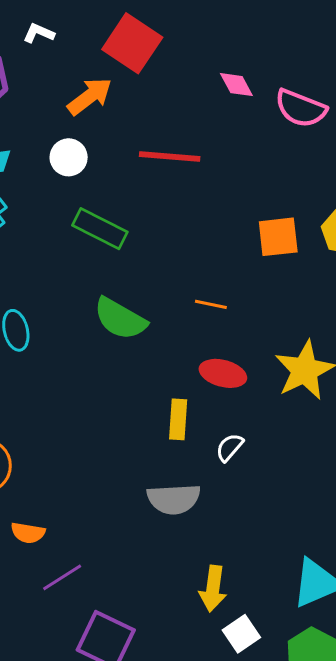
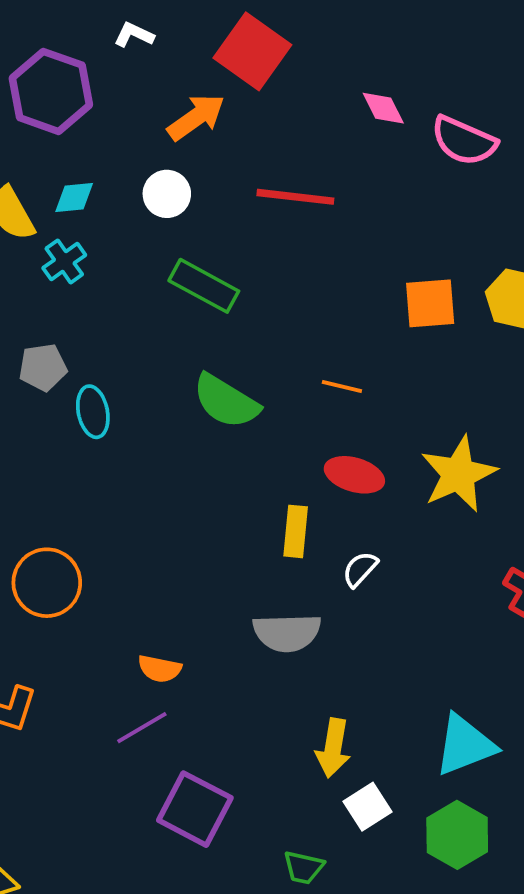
orange semicircle: (28, 533) -> (160, 669), moved

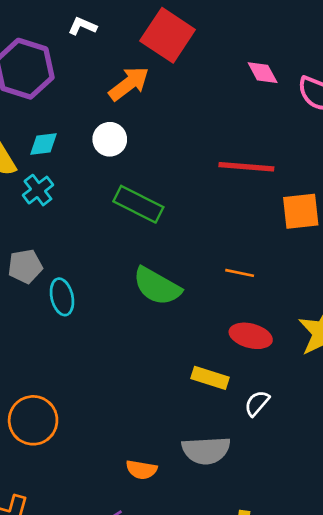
red line: (295, 197) -> (246, 167), moved
yellow rectangle: (296, 531) -> (210, 378), turned -76
orange semicircle: (160, 669) -> (141, 470), moved

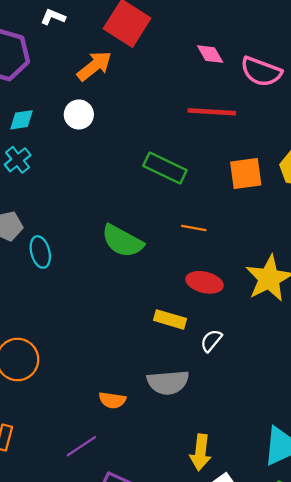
red line: (246, 167) -> (212, 112), moved
green rectangle: (138, 204) -> (165, 168), moved

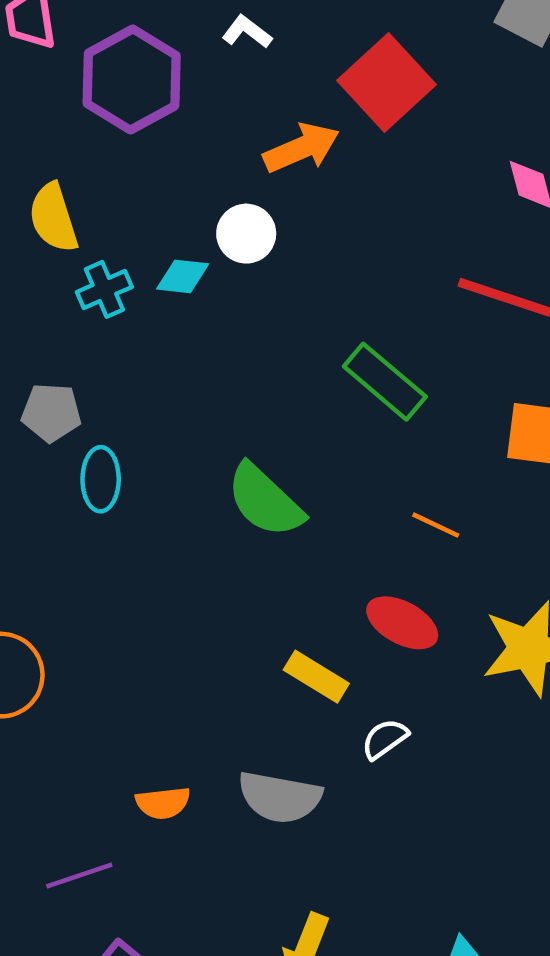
cyan diamond: (21, 120) -> (183, 276), moved
orange line: (194, 228) -> (436, 525), moved
orange semicircle: (112, 400) -> (163, 803), turned -30

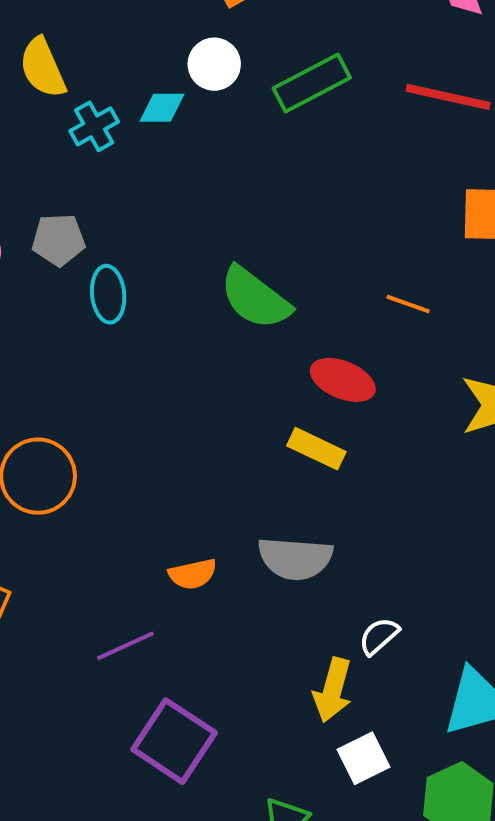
green rectangle: (385, 382) -> (312, 83), moved, turned -62
red ellipse: (402, 623) -> (343, 380), moved
white semicircle: (385, 739) -> (379, 636), moved

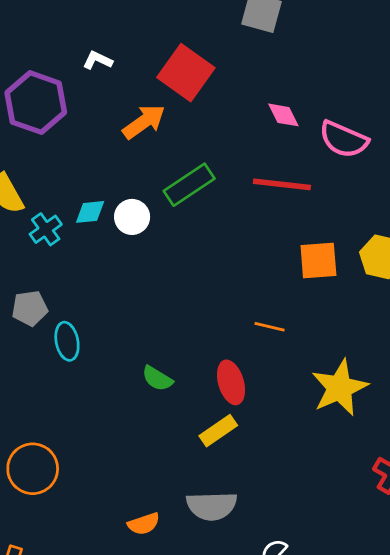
white circle: (214, 64) -> (132, 217), moved
green semicircle: (255, 298) -> (157, 379), moved, size x0.6
red ellipse: (343, 380) -> (231, 382), turned 57
yellow rectangle: (316, 449) -> (218, 431), turned -54

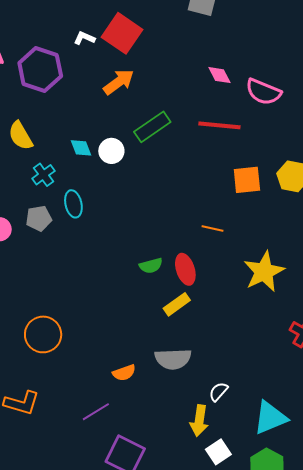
red square: (186, 73) -> (122, 33), moved
cyan diamond: (90, 212) -> (81, 148), turned 75
cyan cross: (46, 229) -> (43, 175), moved
cyan ellipse: (67, 341) -> (73, 204), moved
green semicircle: (157, 379) -> (151, 266), moved, turned -45

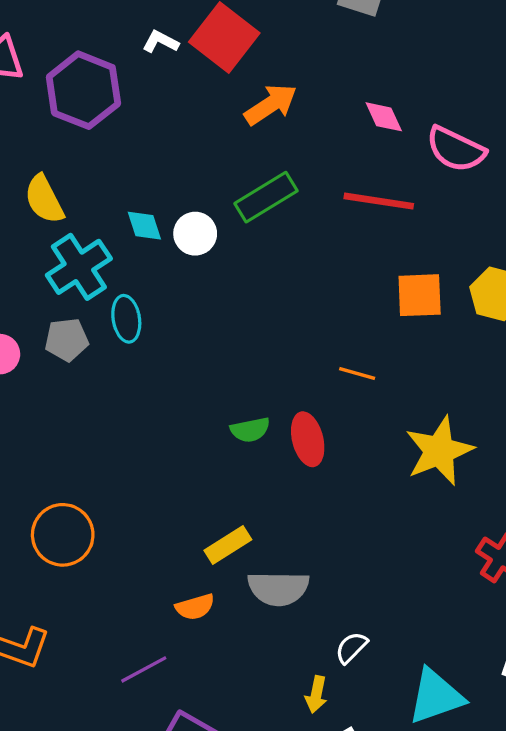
orange arrow: (119, 82) -> (271, 105), moved
cyan cross: (43, 175) -> (79, 267), size x1.6
yellow rectangle: (177, 304) -> (228, 545), moved
yellow arrow: (199, 421) -> (316, 694), size x0.7

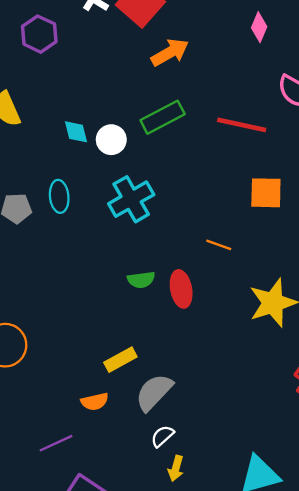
purple hexagon: (83, 90) -> (39, 34), size x0.7
pink diamond: (384, 117) -> (259, 27), moved, turned 44
cyan cross: (79, 267) -> (131, 199), moved
gray semicircle: (278, 588) -> (154, 392), turned 129
white semicircle: (351, 648) -> (162, 436), moved

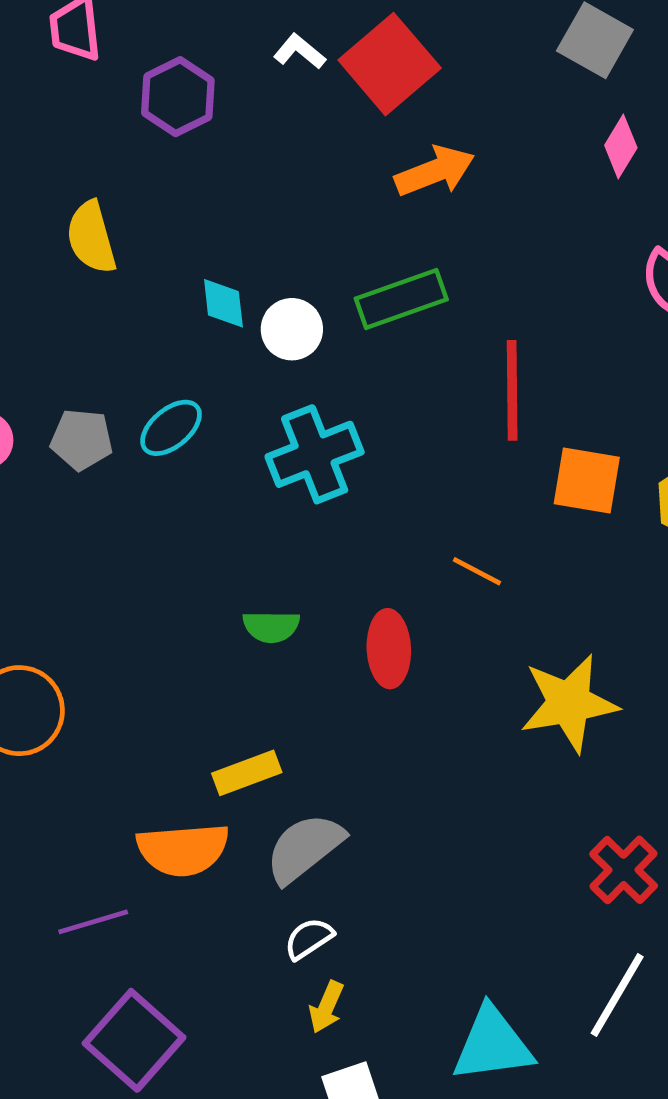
red line: (242, 125) -> (512, 390), moved, turned 69
cyan ellipse: (59, 196) -> (171, 428), turned 48
green semicircle: (141, 280) -> (271, 627), moved
orange semicircle: (95, 402) -> (183, 850), size x1.6

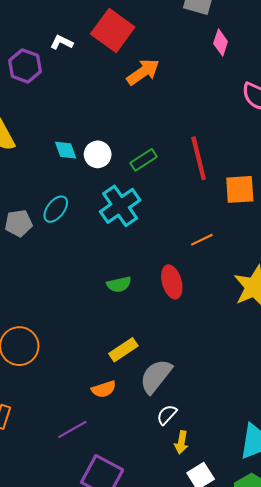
white L-shape: (300, 51) -> (62, 42), moved
green rectangle: (401, 299) -> (144, 160), moved, size x0.7
orange line: (477, 571) -> (202, 240), turned -40
orange semicircle: (183, 850) -> (104, 389), size x0.6

